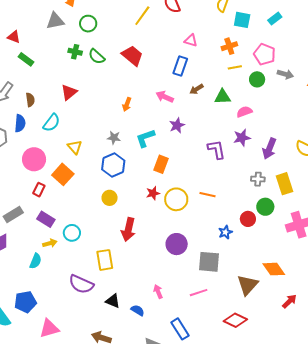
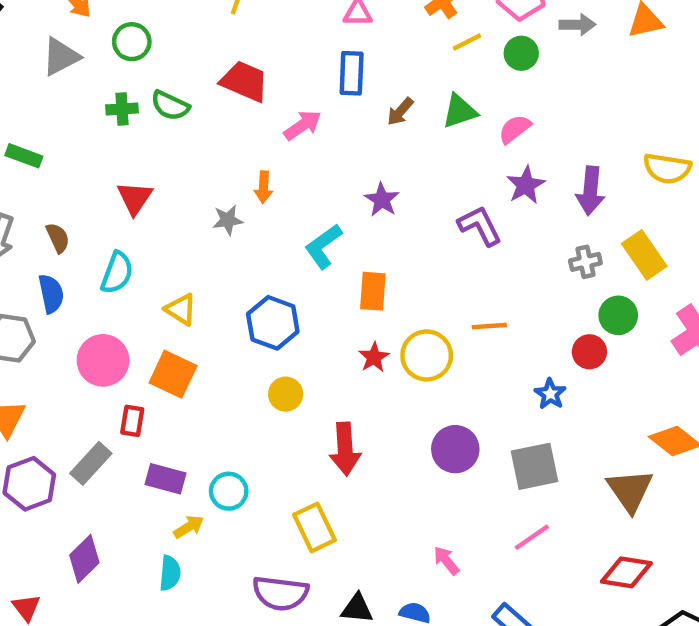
pink arrow: (165, 97) -> (303, 125), moved, turned 138
gray star: (114, 138) -> (228, 220), moved
gray rectangle: (13, 215) -> (91, 463), moved

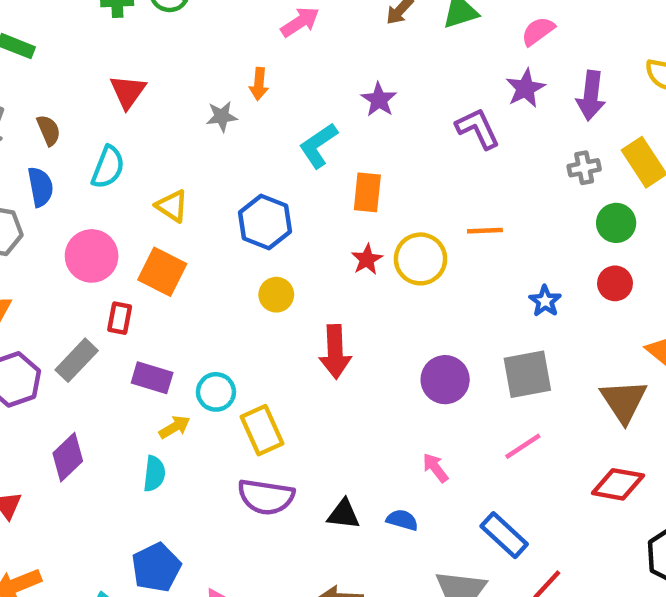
pink semicircle: (515, 129) -> (538, 31), moved
red circle: (589, 352) -> (615, 283), moved
purple circle: (455, 449) -> (445, 380), moved
yellow rectangle: (315, 527) -> (262, 430), moved

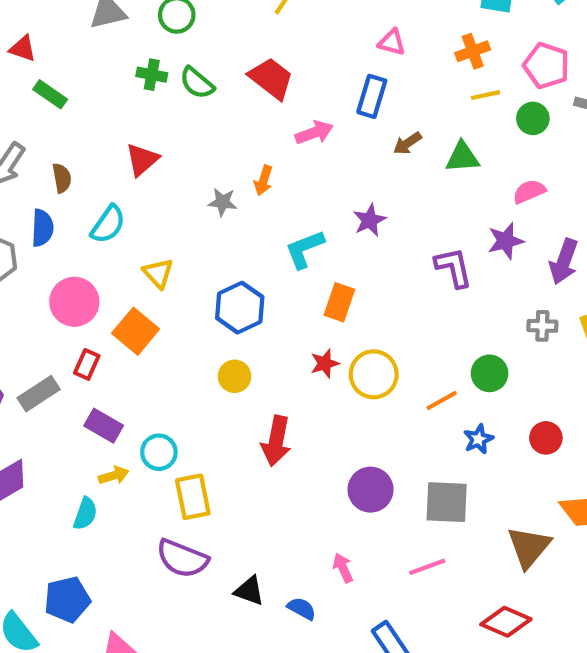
green circle: (616, 223) -> (490, 373), moved
orange line: (485, 231) -> (442, 400), moved, turned -40

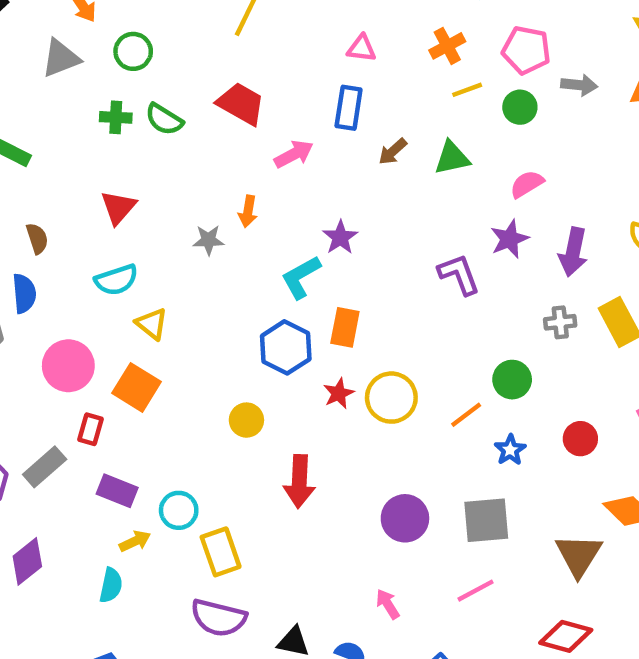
purple star: (370, 220) -> (340, 237), moved
cyan semicircle: (108, 224) -> (116, 280), moved, turned 45
blue hexagon: (240, 308) -> (286, 347), moved

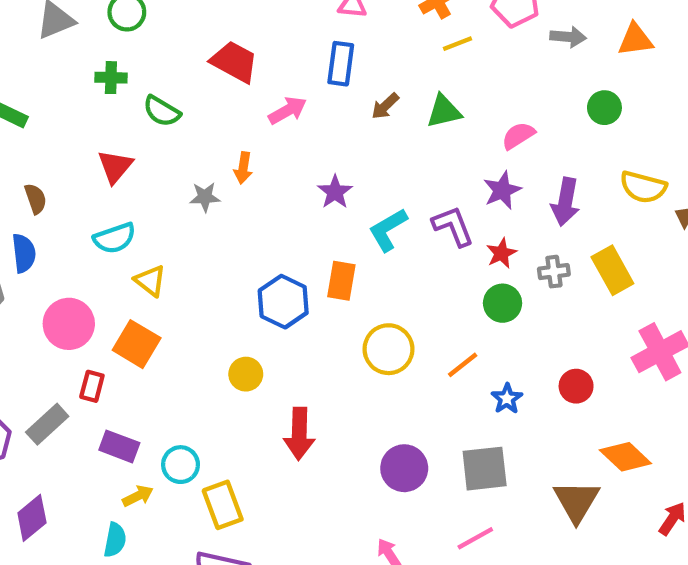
green circle: (520, 107) -> (604, 108), moved
green semicircle: (164, 119) -> (162, 111), moved
cyan L-shape: (301, 277) -> (388, 230), moved
green circle: (512, 380) -> (503, 303), moved
red star: (339, 393) -> (501, 253), moved

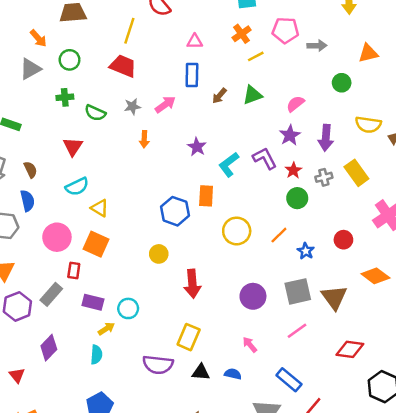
orange triangle: (635, 40) -> (368, 53), moved
red trapezoid: (234, 62) -> (123, 66), moved
gray star: (205, 197) -> (132, 106), moved
brown triangle: (576, 501) -> (334, 297), moved
yellow rectangle: (223, 505) -> (189, 337), moved, turned 50

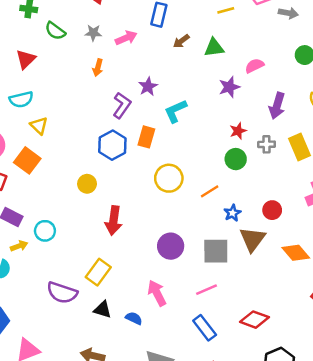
purple star: (290, 135) -> (229, 87), moved
purple L-shape: (265, 158) -> (122, 105), moved, turned 50
brown triangle: (334, 297) -> (253, 239), moved
pink arrow: (250, 345) -> (157, 293), size x1.5
blue rectangle: (289, 380) -> (205, 328), moved

